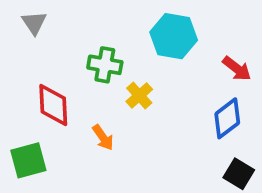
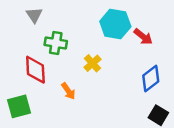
gray triangle: (34, 23) -> (34, 15), moved
green cross: (105, 65) -> (56, 43), moved
red arrow: (237, 69) -> (143, 37), moved

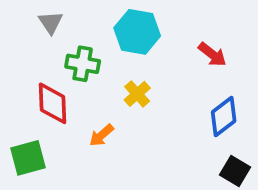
cyan hexagon: (115, 24) -> (137, 32), moved
orange arrow: (68, 91) -> (101, 135), turned 84

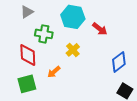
gray triangle: (51, 22) -> (27, 12), turned 32
red arrow: (212, 54) -> (100, 29), moved
green square: (28, 158) -> (27, 84), moved

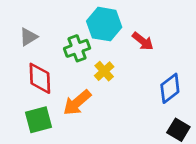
gray triangle: (27, 12) -> (28, 37), moved
green cross: (44, 34) -> (77, 48), moved, turned -30
orange arrow: (54, 72) -> (77, 103), size x1.5

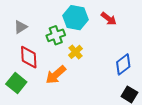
red arrow: (143, 41) -> (109, 19), moved
green square: (38, 120) -> (16, 83), moved, turned -36

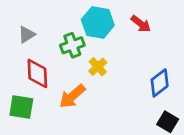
green square: (16, 83) -> (21, 107), turned -30

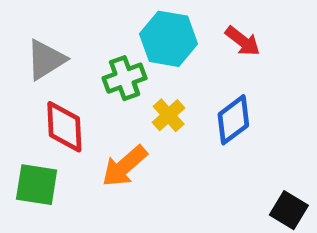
gray triangle: (27, 35) -> (46, 60), size x1.4
blue diamond: (160, 83) -> (233, 120), moved

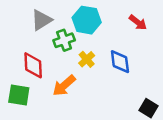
red arrow: (243, 41) -> (138, 22), moved
gray triangle: (46, 60) -> (41, 20), moved
blue diamond: (233, 120) -> (120, 62), turned -60

